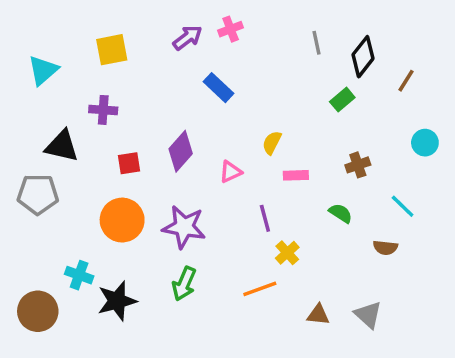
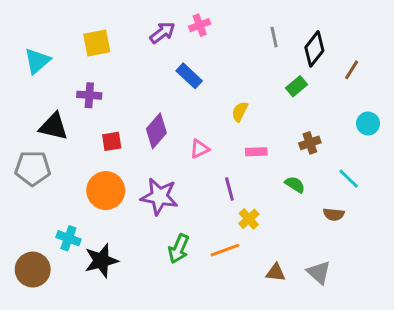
yellow semicircle: (272, 143) -> (240, 112), moved
green arrow: (184, 284) -> (179, 249), moved

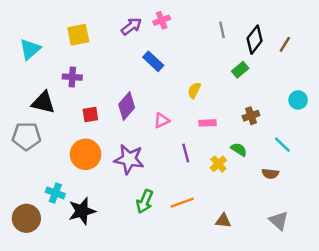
brown line: (352, 70) -> (285, 44), moved
yellow cross: (249, 219) -> (218, 164), moved
gray triangle: (319, 273) -> (279, 221), moved

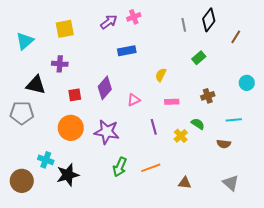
black diamond: (255, 40) -> (209, 20), moved
blue rectangle: (153, 61) -> (127, 51), turned -54
cyan line: (282, 145) -> (234, 120), turned -49

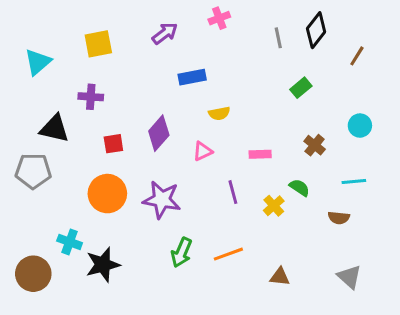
pink cross: (134, 17) -> (219, 18), moved
yellow semicircle: (161, 75) -> (219, 113), moved, turned -128
cyan circle: (247, 83) -> (360, 126), moved
brown cross: (208, 96) -> (315, 145), turned -32

